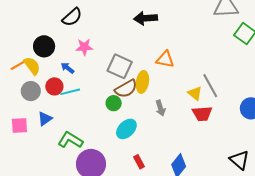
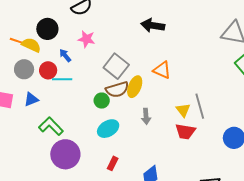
orange line: (18, 65) -> (18, 41), turned 35
yellow semicircle: (32, 66) -> (31, 45), turned -42
red rectangle: (139, 162) -> (113, 163), turned 40

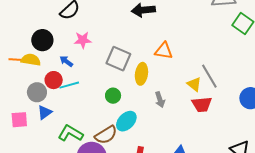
gray circle: (24, 69) -> (37, 92), moved
brown semicircle: (117, 89) -> (106, 135), moved

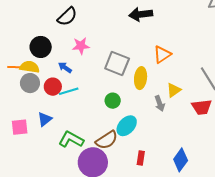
orange triangle: (164, 51) -> (162, 54), turned -42
yellow triangle: (194, 84) -> (174, 90), moved, turned 49
gray circle: (37, 92) -> (30, 83), moved

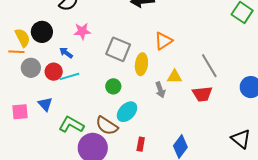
yellow semicircle: (30, 67) -> (23, 38), moved, turned 54
yellow triangle: (174, 90) -> (175, 77), turned 35
blue triangle: (45, 119) -> (45, 104), turned -35
brown semicircle: (107, 140) -> (107, 126), turned 65

